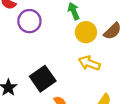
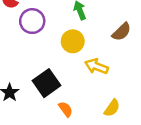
yellow circle: (86, 32) -> (73, 41), moved

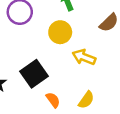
yellow semicircle: (112, 108) -> (86, 100), moved

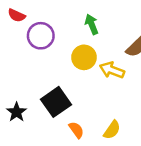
yellow arrow: (84, 57) -> (112, 70), moved

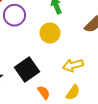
yellow arrow: (112, 70) -> (73, 65), moved, turned -36

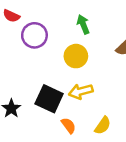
yellow arrow: (73, 65) -> (81, 91), moved
black square: (27, 69) -> (49, 99), turned -30

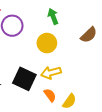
orange semicircle: (69, 126) -> (50, 95), moved

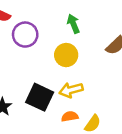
orange semicircle: (50, 95) -> (70, 116), turned -64

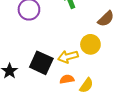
yellow circle: (66, 55) -> (90, 44), moved

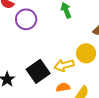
black square: (41, 63) -> (38, 71), turned 30

